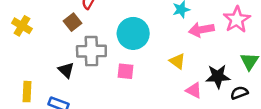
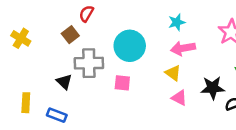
pink arrow: (201, 30) -> (183, 48), moved
pink triangle: (194, 90) -> (179, 98), moved

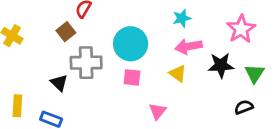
pink square: (122, 83) -> (132, 77), moved
black star: (213, 88) -> (221, 65), moved
pink triangle: (179, 98) -> (158, 111), moved, turned 42

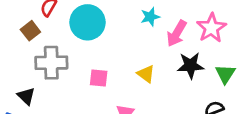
cyan circle: (131, 44) -> (88, 22), moved
pink arrow: (188, 46) -> (177, 33), moved, turned -50
black triangle: (59, 83) -> (26, 96), moved

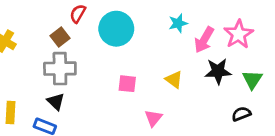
gray cross: (51, 63) -> (60, 69), moved

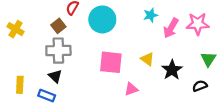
pink star: (239, 34) -> (198, 24), turned 30
black star: (218, 71) -> (172, 70), moved, turned -30
pink square: (127, 84) -> (111, 62), size x1.6
pink triangle: (153, 118) -> (131, 89), turned 32

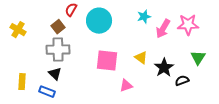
black semicircle: (200, 86) -> (182, 81), moved

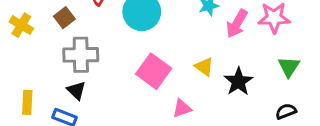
brown square: (58, 27) -> (64, 18), moved
pink square: (107, 61) -> (154, 71), turned 30
black semicircle: (182, 81) -> (286, 111), moved

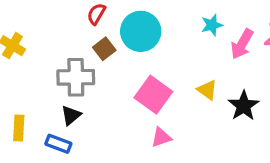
brown square: (64, 18) -> (104, 49), moved
black triangle: (76, 91) -> (71, 115), turned 36
pink triangle: (182, 108) -> (161, 137), moved

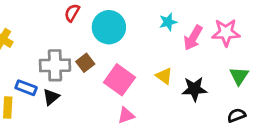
brown square: (104, 49) -> (85, 63), moved
black star: (244, 106) -> (194, 89), turned 30
blue rectangle: (58, 144) -> (26, 88), moved

